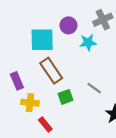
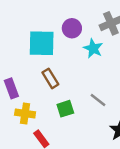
cyan star: (88, 43) -> (93, 48), turned 30
brown rectangle: (51, 71) -> (50, 78), size x0.7

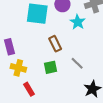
brown rectangle: (50, 78) -> (55, 44), moved

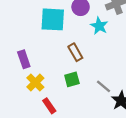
gray line: (77, 63) -> (104, 86), moved
yellow cross: (18, 68) -> (35, 82), turned 35

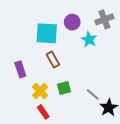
brown rectangle: (75, 52) -> (53, 60), moved
yellow cross: (35, 82) -> (40, 91), moved

